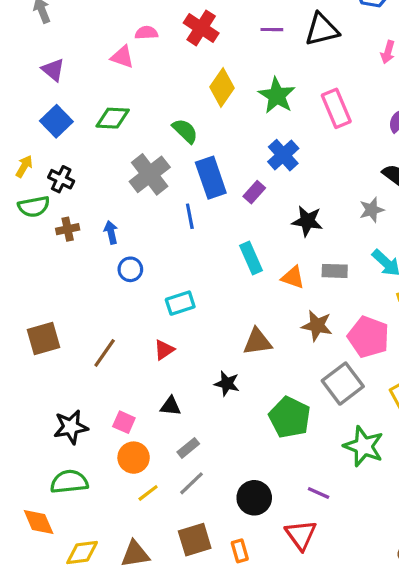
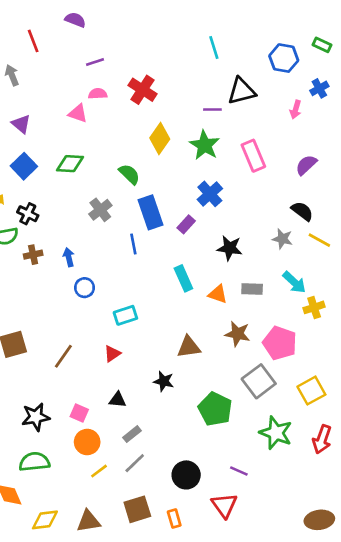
purple line: (272, 30) -> (212, 110), moved
gray cross: (150, 174) -> (100, 210), size x0.7
gray star: (372, 210) -> (282, 239), turned 30

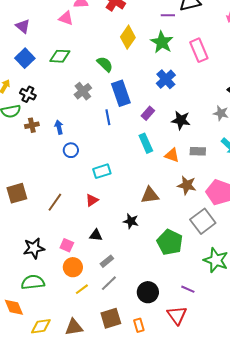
purple rectangle: (186, 224) -> (148, 113), moved

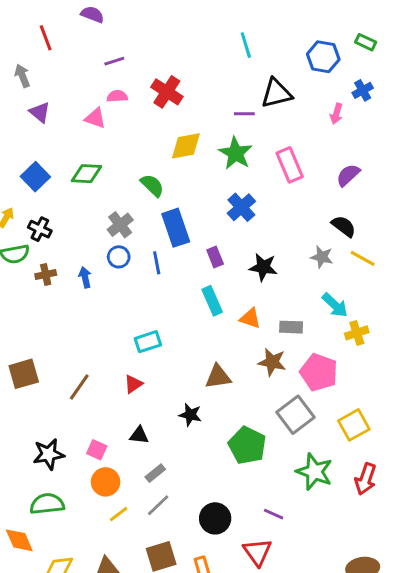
purple triangle: (23, 26) -> (40, 112), moved
yellow diamond: (128, 37) -> (186, 146), turned 45
purple rectangle: (148, 113) -> (215, 257), turned -64
blue circle: (71, 150) -> (119, 257), moved
gray rectangle: (198, 151) -> (291, 327), moved

